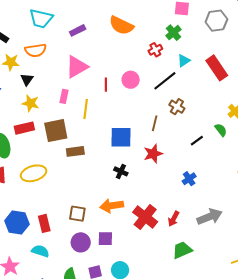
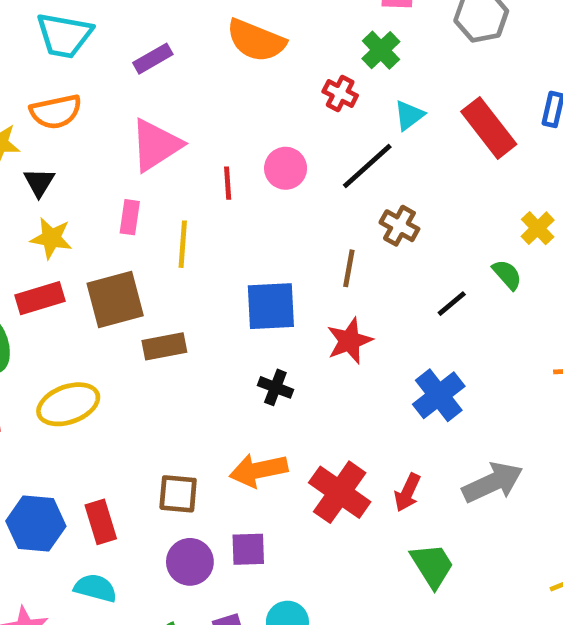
red cross: (155, 50) -> (340, 93), turned -32
blue cross: (189, 179) -> (439, 395), size x1.5
green trapezoid: (182, 250) -> (432, 565), turned 85

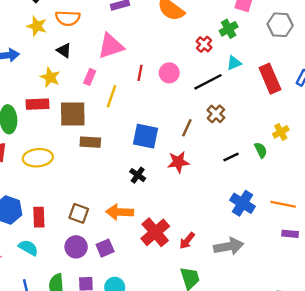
black triangle: (39, 182) -> (64, 50), moved, turned -42
blue cross: (439, 395) -> (242, 203), moved, turned -35
purple square: (248, 549) -> (105, 248), turned -36

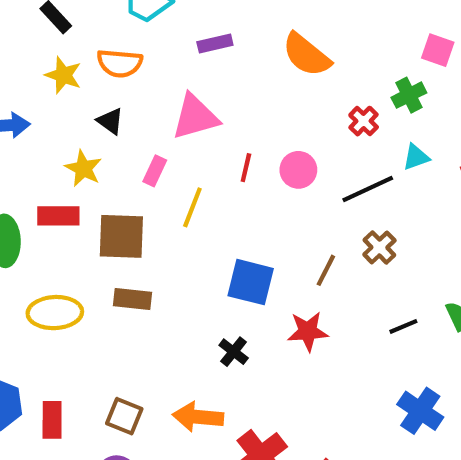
brown rectangle: (90, 142) -> (132, 299), moved

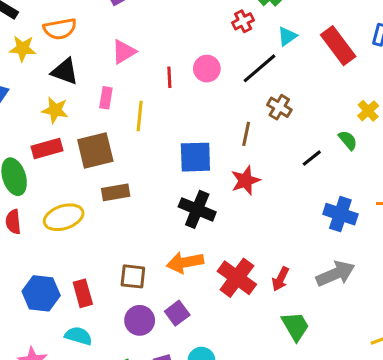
pink triangle: (195, 117) -> (124, 52), size x0.7
black triangle: (110, 121) -> (65, 71), size x1.4
red cross: (364, 121) -> (243, 21), turned 35
black cross: (234, 352) -> (197, 209), size x1.6

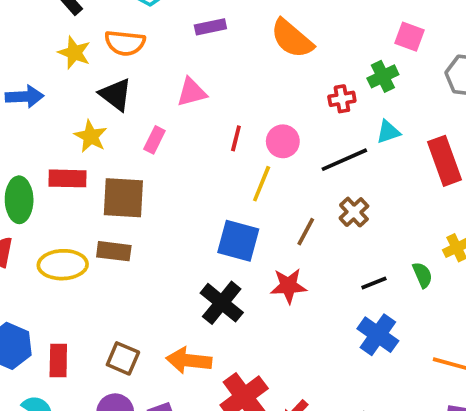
yellow line: (140, 116) -> (262, 184), moved
brown rectangle: (116, 192) -> (114, 251), moved
blue cross: (340, 214) -> (378, 335), moved

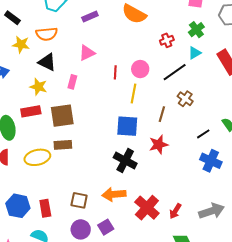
green cross: (383, 76) -> (196, 30), moved

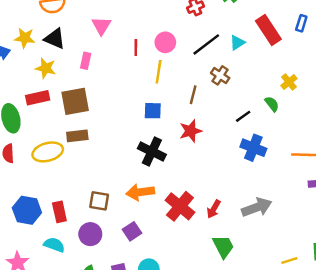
yellow star: (21, 44) -> (25, 38), moved
pink triangle: (87, 53) -> (101, 26), turned -30
cyan triangle: (195, 53) -> (237, 43), moved
blue square: (127, 126) -> (153, 111), size x0.7
purple circle: (81, 229) -> (90, 234), moved

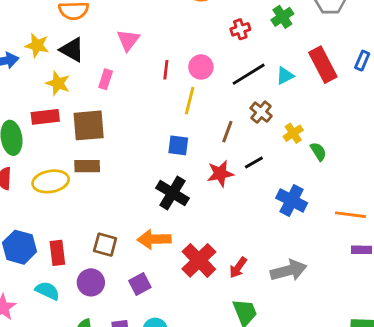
yellow cross: (289, 82) -> (293, 133), moved
black line: (243, 116) -> (254, 162), moved

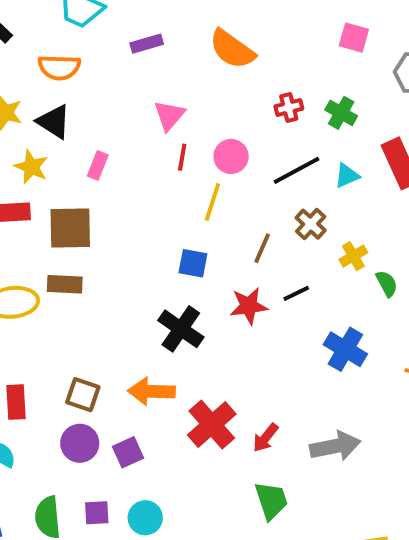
green cross: (282, 17) -> (341, 113), moved, turned -30
pink triangle: (128, 40) -> (169, 115), moved
purple circle: (91, 282) -> (80, 443), moved

